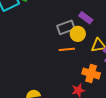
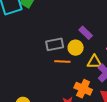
gray rectangle: (66, 27) -> (55, 44), moved

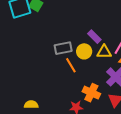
orange line: (62, 61) -> (71, 65), turned 56
yellow triangle: (94, 62) -> (104, 52), moved

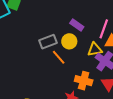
yellow triangle: (104, 52) -> (95, 49), moved

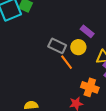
gray rectangle: (48, 42) -> (57, 46), turned 42

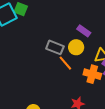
orange cross: (90, 87) -> (92, 74), moved

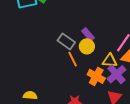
purple rectangle: (84, 31) -> (88, 34), moved

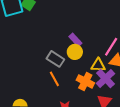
gray rectangle: (66, 41) -> (55, 59), moved
orange line: (73, 59) -> (54, 79), moved

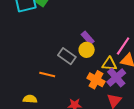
orange line: (54, 79) -> (47, 74), moved, turned -49

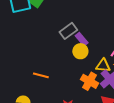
gray rectangle: (67, 56) -> (68, 31), moved, turned -72

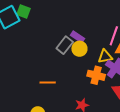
gray rectangle: (68, 31) -> (65, 45), moved

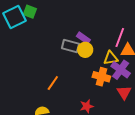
gray rectangle: (65, 45) -> (70, 46), turned 66
orange line: (48, 82) -> (53, 83), turned -56

